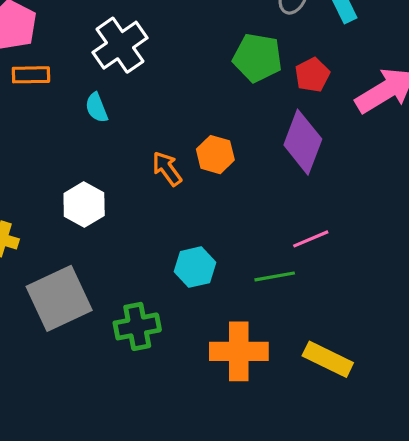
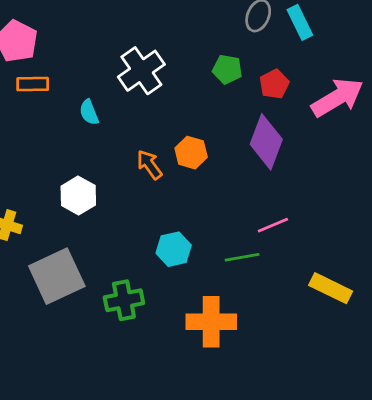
white cross: (120, 45) -> (141, 71), moved
green pentagon: (258, 58) -> (227, 69), size x0.7
yellow rectangle: (328, 359) -> (331, 288), moved

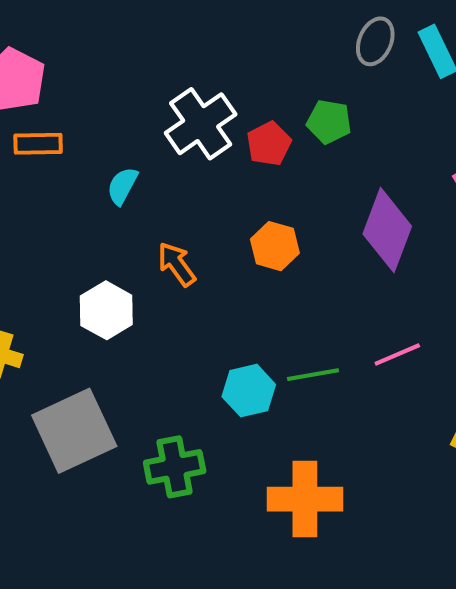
red pentagon: (274, 84) -> (269, 144), moved
cyan semicircle: (89, 112) -> (122, 186), turned 50
orange arrow: (149, 165) -> (177, 264), moved
green line: (242, 257) -> (313, 375), moved

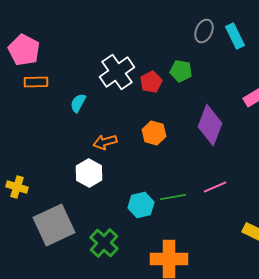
orange arrow: (177, 264) -> (105, 142), turned -70
white hexagon: (106, 310) -> (89, 173), moved
green cross: (175, 467) -> (104, 243), turned -36

